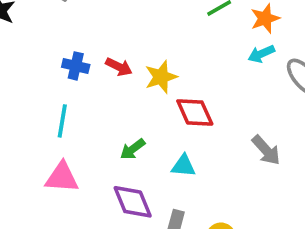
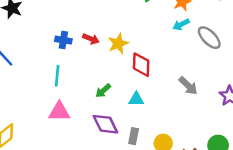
red diamond: (195, 113) -> (141, 65), turned 30

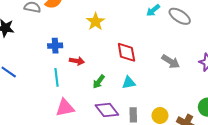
red arrow: (91, 39) -> (77, 61), moved
yellow star: (118, 43) -> (96, 22), moved

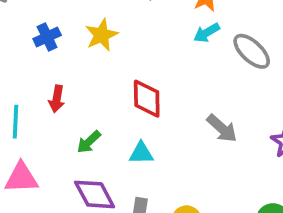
blue cross: (55, 46) -> (47, 37), moved, turned -32
red arrow: (77, 61) -> (57, 99), turned 80

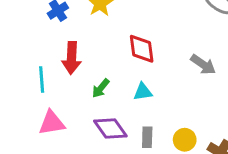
red arrow: (57, 99) -> (72, 58), size x1.5

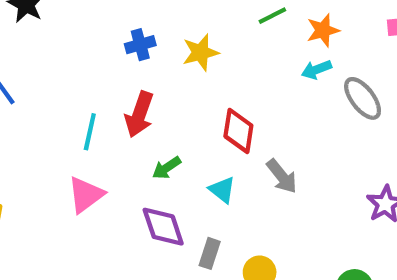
gray arrow: (203, 65) -> (282, 176), moved
cyan triangle: (143, 92) -> (222, 190), turned 30
pink triangle: (52, 123) -> (86, 195), turned -44

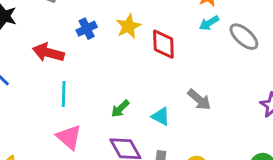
red arrow: (139, 114) -> (48, 53), moved, turned 96
red diamond: (238, 131) -> (163, 44), moved
pink triangle: (86, 195) -> (69, 137), turned -32

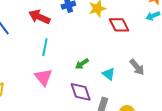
red diamond: (163, 44) -> (119, 25), turned -35

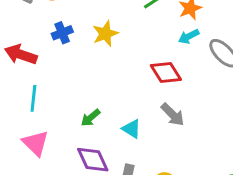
red diamond: (119, 25) -> (166, 73), moved

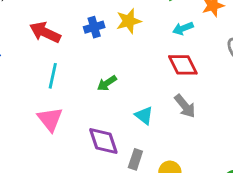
blue cross: (62, 33) -> (94, 27), moved
cyan arrow: (189, 36) -> (183, 28), moved
green arrow: (90, 118) -> (107, 83), moved

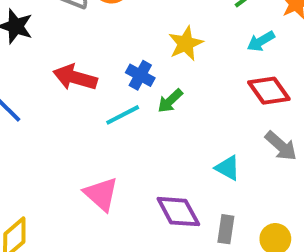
blue cross: (94, 27) -> (140, 75), moved, turned -36
cyan line: (53, 76) -> (123, 115), moved, turned 60
green arrow: (107, 83) -> (170, 101), moved

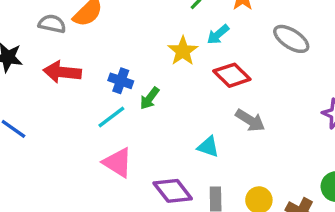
yellow star: (186, 43) -> (183, 51), moved
red arrow: (75, 77) -> (62, 72), moved
pink triangle: (101, 194) -> (118, 162), moved

